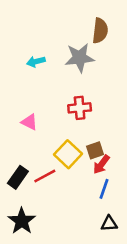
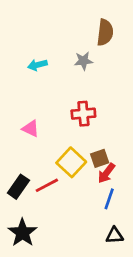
gray star: (80, 58) -> (83, 61), size x0.6

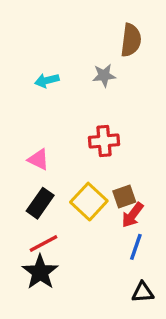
red line: (47, 185) -> (43, 244), moved
black rectangle: (18, 187) -> (40, 203), moved
black star: (23, 233) -> (40, 272), moved

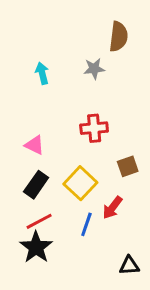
cyan arrow: (47, 80) -> (42, 73), turned 90
brown square: (124, 196) -> (128, 166), moved
red arrow: (133, 215) -> (112, 208), moved
blue line: (136, 247) -> (86, 224), moved

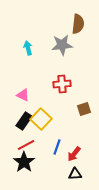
gray star: (94, 69) -> (62, 45), size x1.5
yellow square: (80, 183) -> (41, 119), moved
red arrow: (112, 208) -> (74, 154), moved
black triangle: (129, 266) -> (75, 174), moved

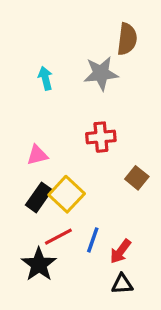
pink triangle: (23, 95) -> (37, 155), turned -40
brown square: (84, 109) -> (137, 178), turned -32
red line: (26, 145) -> (58, 237), moved

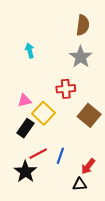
gray star: (101, 73) -> (81, 57), moved, turned -30
brown square: (137, 178) -> (89, 115), size x1.5
yellow square: (67, 194) -> (43, 113), moved
red arrow: (121, 251) -> (88, 166), moved

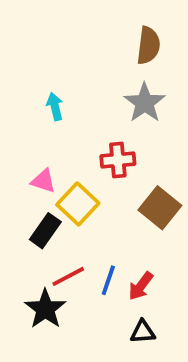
cyan arrow: (30, 51) -> (55, 107), moved
pink triangle: (24, 100) -> (43, 181), turned 32
red arrow: (88, 166) -> (141, 286), moved

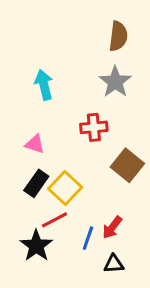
cyan arrow: (55, 107) -> (44, 85), size x1.4
yellow square: (78, 204) -> (65, 188), moved
blue line: (108, 280) -> (88, 238), moved

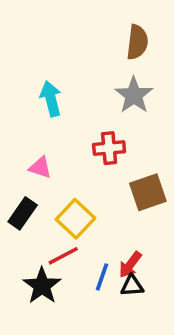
brown square: (127, 165) -> (148, 192), turned 32
black rectangle: (36, 183) -> (23, 213), moved
black triangle: (114, 264) -> (132, 286), moved

